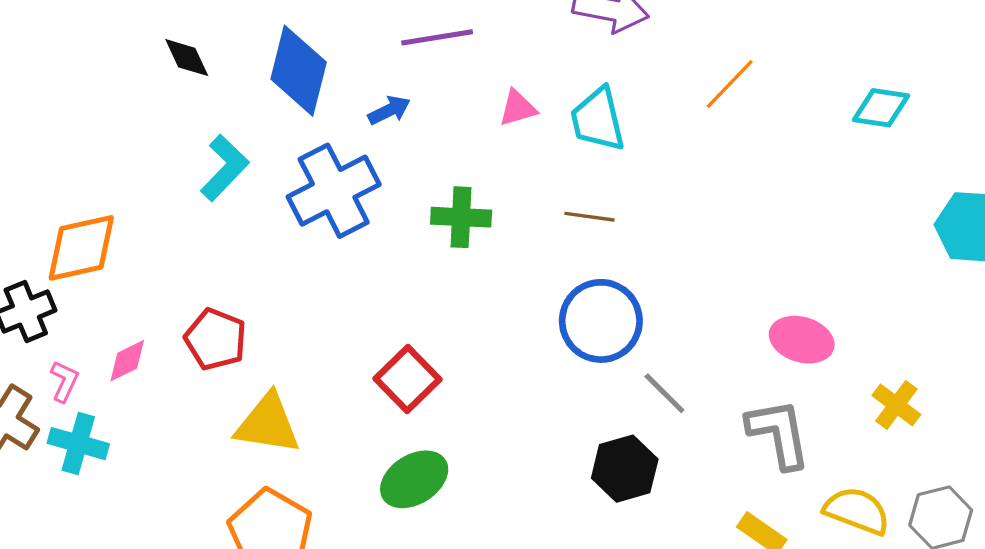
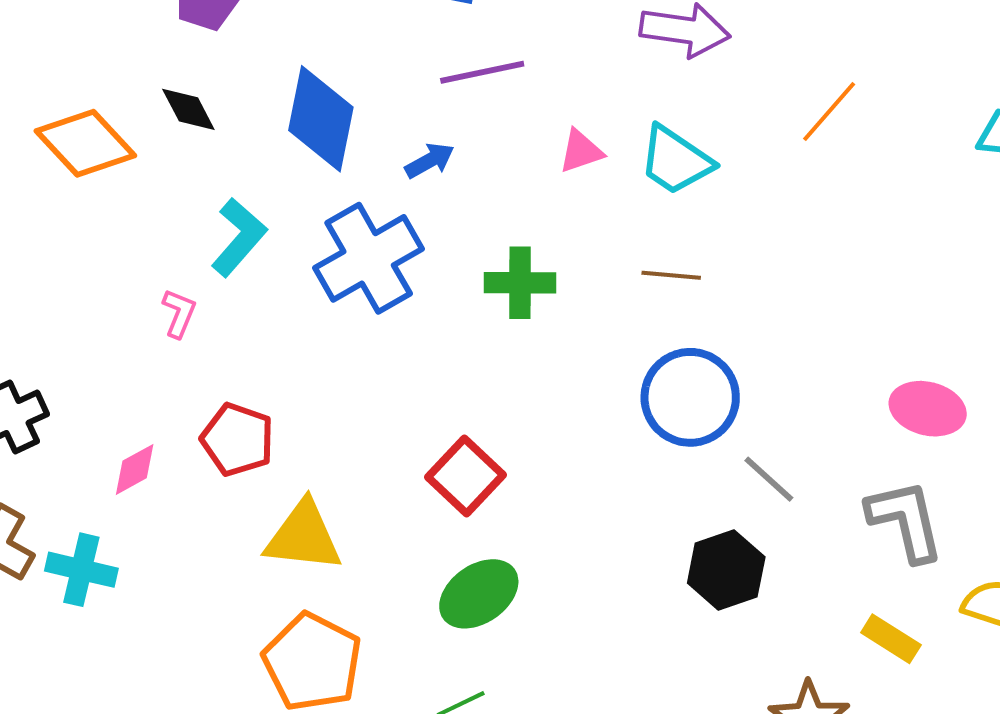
cyan trapezoid: (598, 120) -> (676, 160), turned -40
orange diamond: (81, 248) -> (85, 143), moved, turned 62
pink L-shape: (64, 381) -> (179, 313), moved

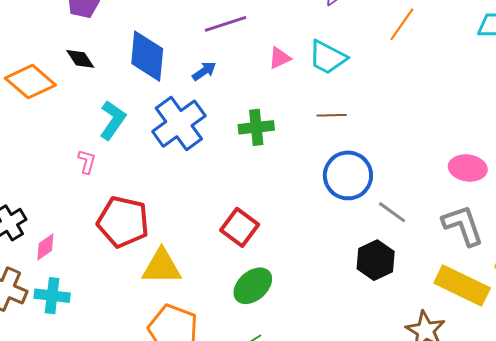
red pentagon: (237, 439) -> (123, 222), size x1.4
pink diamond: (135, 469) -> (45, 247), moved
yellow rectangle: (891, 639) -> (462, 285), size x1.8

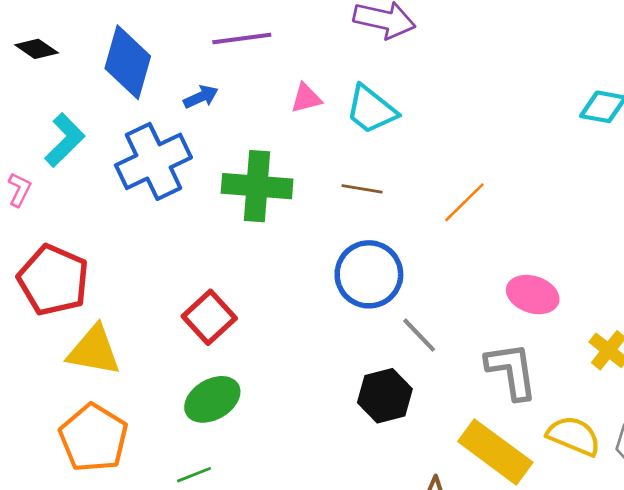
orange line: (402, 24) -> (464, 202), moved
black diamond: (80, 59) -> (37, 49), turned -32
green cross: (256, 127) -> (257, 186), size x1.4

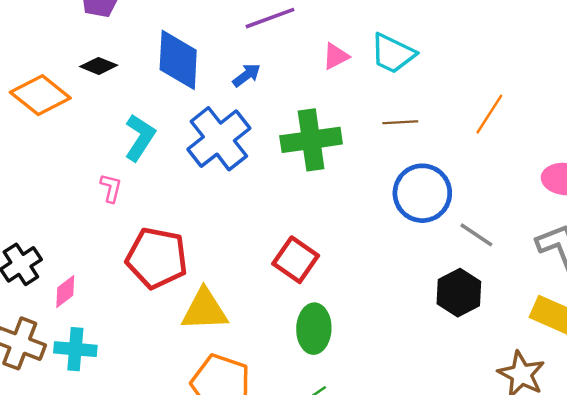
green ellipse: (212, 399) -> (314, 329), turned -45

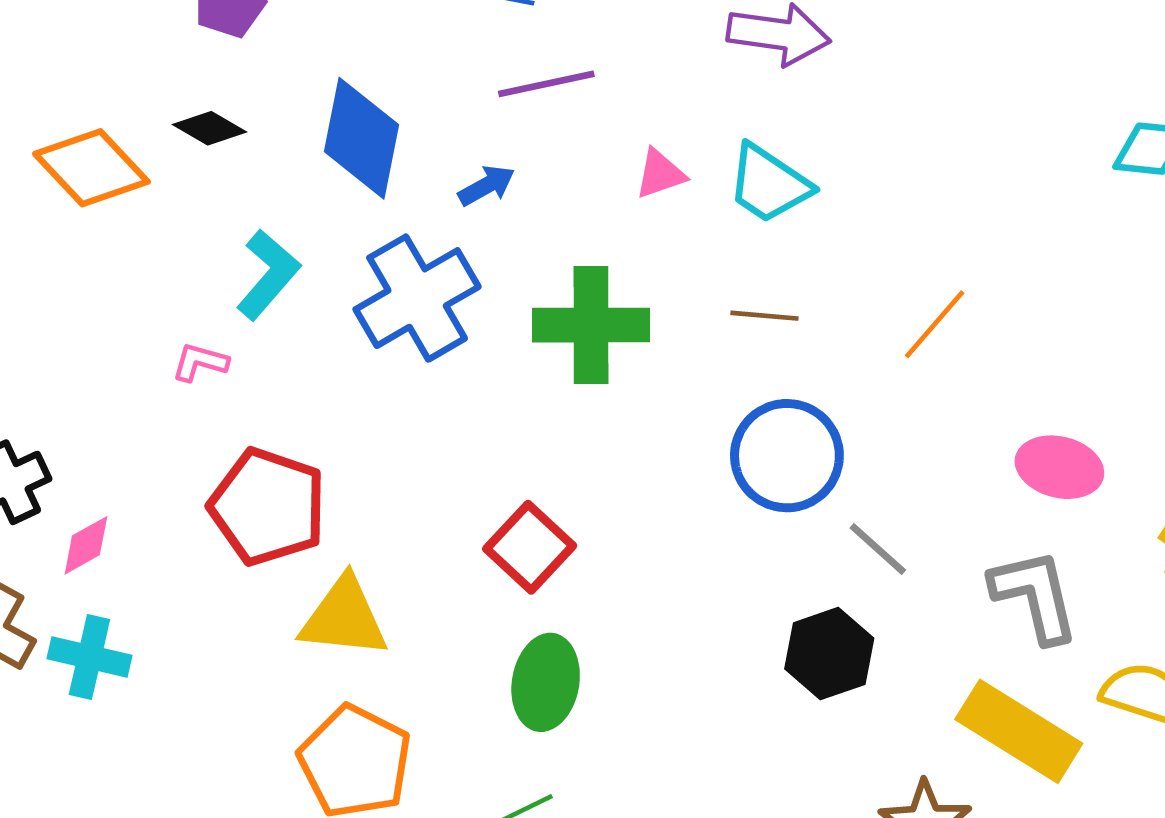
pink L-shape: (111, 188) -> (200, 362), turned -96

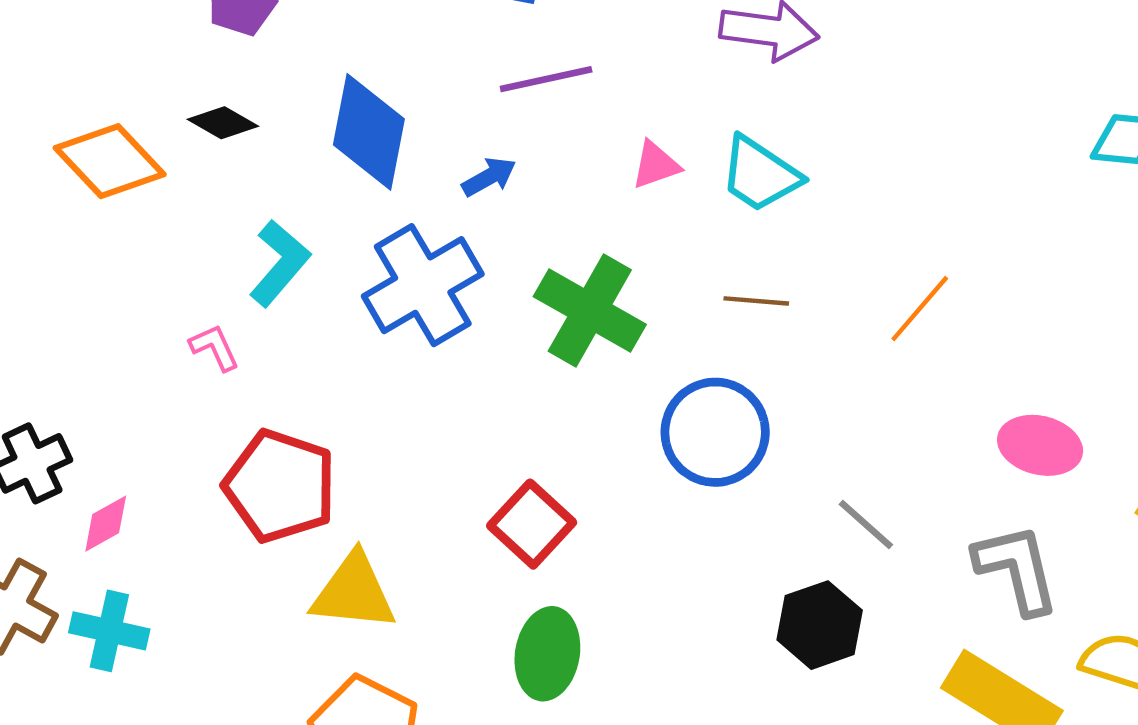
green cross: (591, 325) -> (590, 311), turned 30
pink L-shape: (200, 362) -> (214, 347), turned 50
blue circle: (787, 456) -> (715, 432), moved

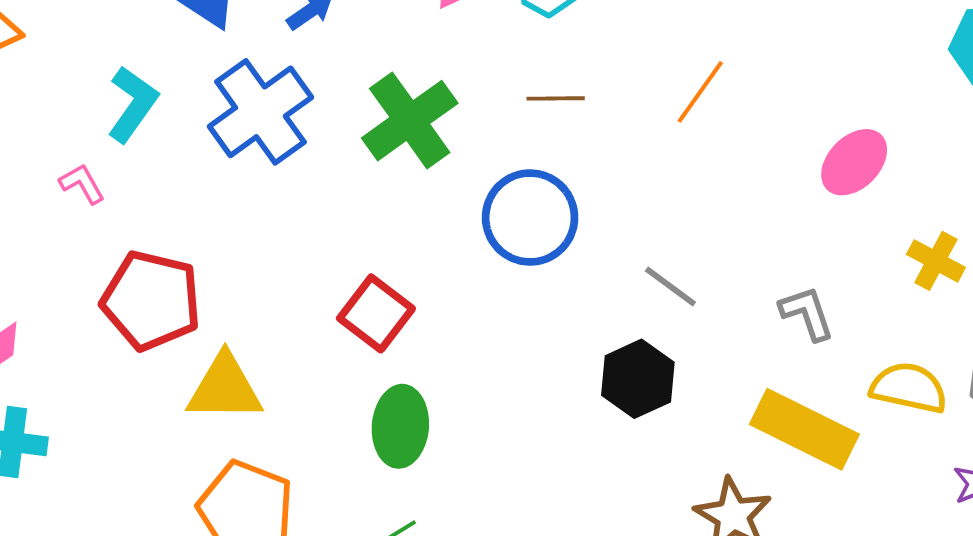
green cross: (590, 311) -> (410, 121), turned 30
pink ellipse: (1040, 445) -> (854, 162), moved, turned -54
gray L-shape: (1017, 569) -> (807, 313), size x0.7

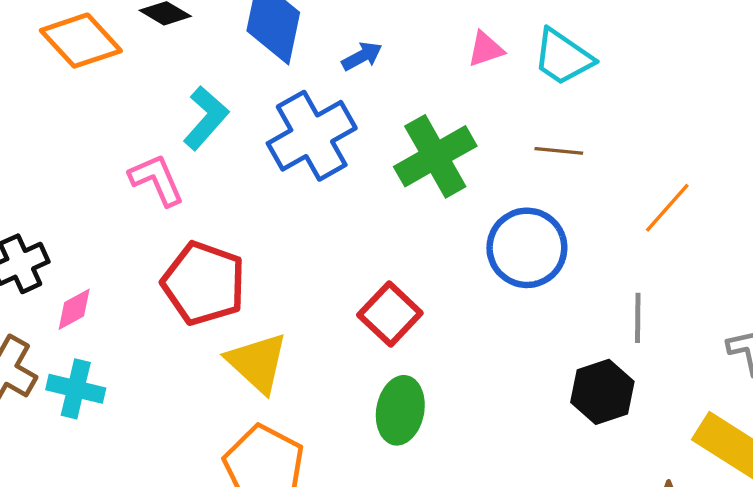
orange line: (700, 92) -> (667, 208), moved
pink L-shape: (82, 184) -> (157, 180), size x1.5
gray line: (670, 287) -> (638, 318), turned 48
yellow triangle: (225, 388) -> (257, 363), turned 36

